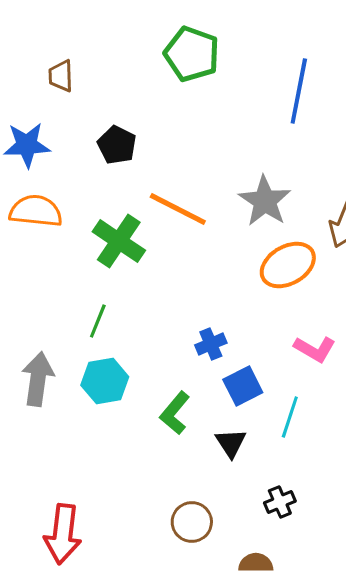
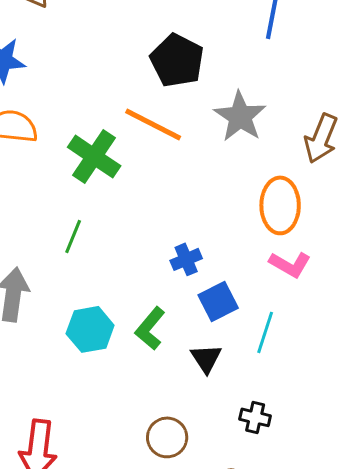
black pentagon: (117, 145) -> (177, 60), moved, size x1.4
orange ellipse: (288, 265) -> (280, 205), moved, turned -60
cyan hexagon: (105, 381) -> (90, 329), moved
black cross: (280, 502) -> (255, 417), turned 36

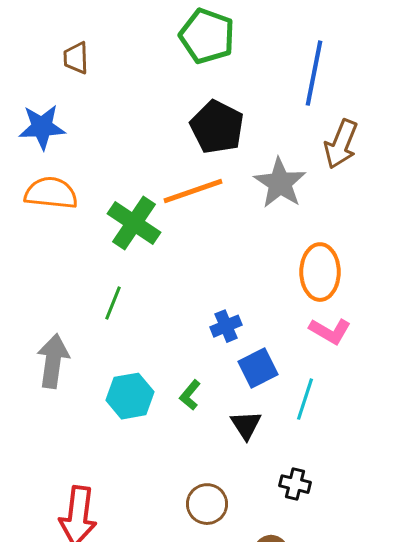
orange line: (153, 124) -> (193, 191), turned -46
brown arrow: (321, 138) -> (341, 144), moved
green L-shape: (150, 328) -> (190, 395), size x0.7

